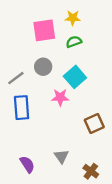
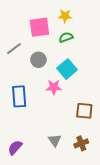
gray line: (16, 78) -> (14, 49), moved
brown square: (94, 123) -> (84, 111), turned 30
purple semicircle: (27, 164) -> (15, 147), moved, turned -105
brown cross: (91, 171) -> (81, 143), moved, turned 32

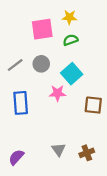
gray line: (14, 49) -> (15, 65), moved
brown square: (84, 111) -> (93, 105), moved

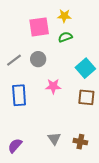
cyan square: (72, 74) -> (85, 68), moved
brown cross: (87, 153) -> (80, 142), turned 32

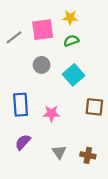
gray line: (14, 60) -> (14, 37), moved
cyan square: (85, 68) -> (73, 75), moved
pink star: (53, 86) -> (51, 113), moved
purple semicircle: (15, 146) -> (23, 142), moved

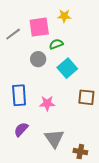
green semicircle: (71, 41) -> (56, 44), moved
gray triangle: (59, 152) -> (54, 138), size x1.5
brown cross: (88, 155) -> (80, 152), moved

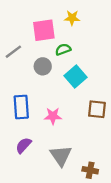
gray line: (13, 34) -> (13, 52), moved

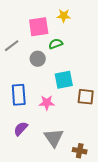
cyan square: (75, 77) -> (64, 80), moved, turned 30

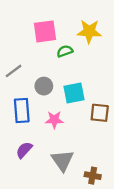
yellow star: (64, 16) -> (89, 31), moved, size x1.5
gray line: (12, 46) -> (14, 71), moved
gray circle: (38, 59) -> (44, 86), moved

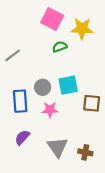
pink square: (45, 31) -> (52, 19), moved, turned 35
gray line: (14, 71) -> (13, 55), moved
gray circle: (44, 86) -> (43, 87), moved
brown cross: (93, 176) -> (85, 152), moved

